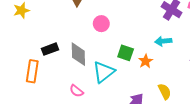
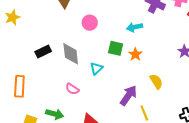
cyan arrow: (163, 41) -> (135, 27), moved
orange rectangle: (32, 71) -> (19, 86), moved
cyan triangle: (104, 72) -> (96, 68), size x0.6

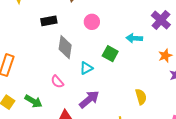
black rectangle: (43, 52) -> (49, 21), moved
orange star: (135, 54) -> (165, 56), moved
purple arrow: (128, 95) -> (89, 99), moved

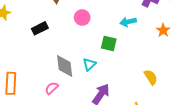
gray diamond: (65, 47) -> (65, 66), moved
pink semicircle: (57, 82) -> (52, 88), moved, turned 104

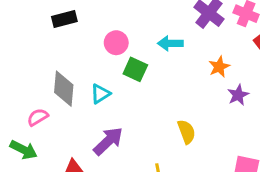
pink circle: (82, 17) -> (116, 43), moved
black rectangle: (40, 28) -> (64, 19), moved

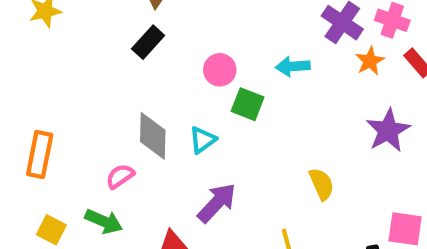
black rectangle: (64, 19) -> (148, 42), turned -30
orange star: (219, 67) -> (370, 61), moved
purple star: (238, 95) -> (388, 130), size x1.5

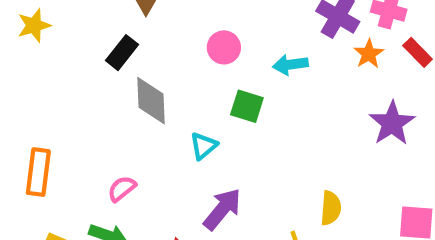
black rectangle: (148, 42) -> (122, 53), moved
pink circle: (220, 70) -> (224, 47), moved
gray diamond: (153, 136) -> (151, 101), moved
yellow semicircle: (321, 184) -> (331, 208), moved, turned 32

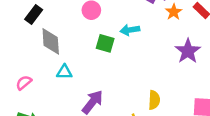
cyan arrow: (290, 65) -> (130, 30), moved
cyan triangle: (203, 146) -> (64, 72), moved, turned 42
pink semicircle: (122, 189) -> (24, 83), moved

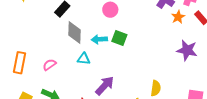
cyan arrow: (130, 30) -> (99, 39), moved
purple star: (188, 51) -> (187, 50), turned -30

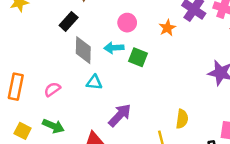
orange star: (178, 17) -> (167, 28), moved
cyan arrow: (99, 39) -> (114, 48), moved

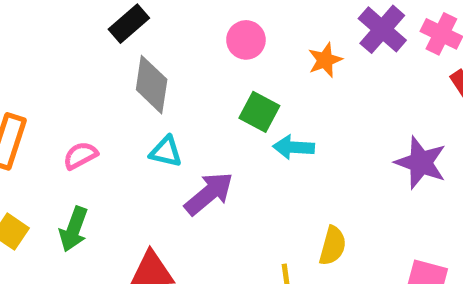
cyan arrow: (114, 48) -> (294, 147), moved
purple arrow: (120, 115) -> (209, 193), moved
green arrow: (53, 126) -> (74, 229), turned 80

